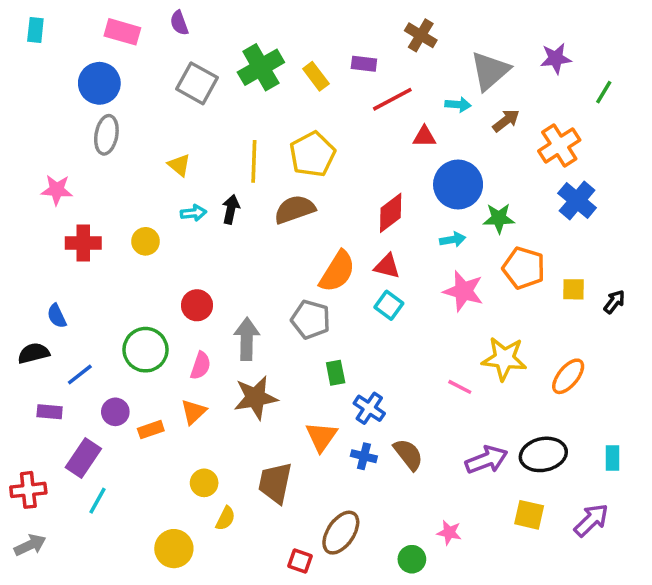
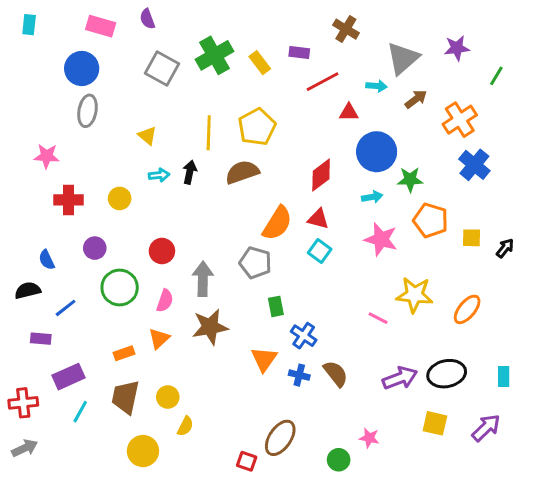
purple circle: (115, 412) -> (95, 248), moved
purple rectangle: (83, 458) -> (69, 377), turned 32
brown trapezoid: (275, 483) -> (125, 397), moved

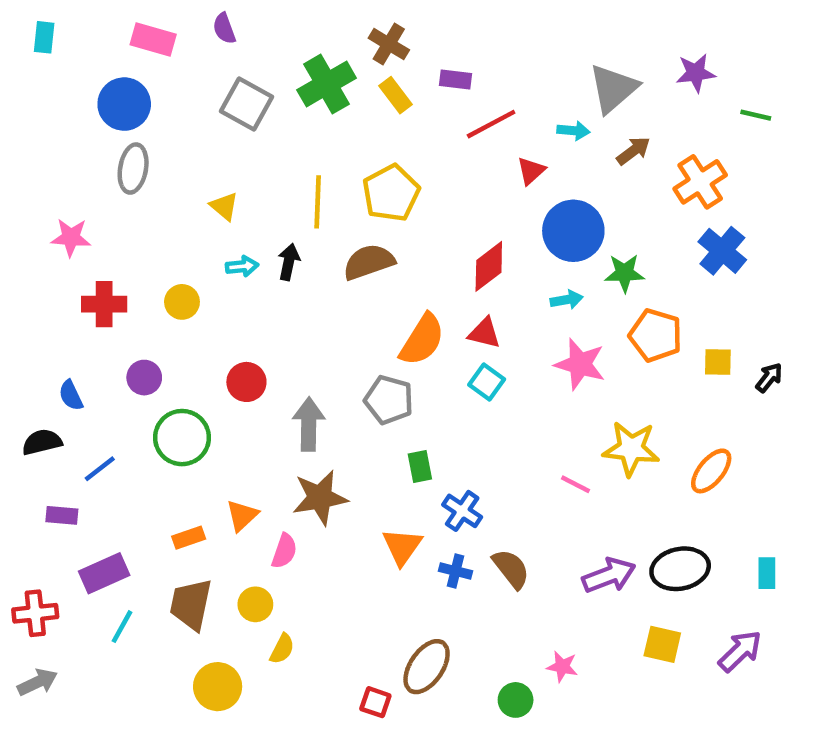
brown cross: (346, 29) -> (389, 44), moved
green line: (496, 76) -> (756, 115), turned 72
red triangle: (349, 112) -> (531, 171), turned -42
pink semicircle: (165, 301) -> (284, 551), moved

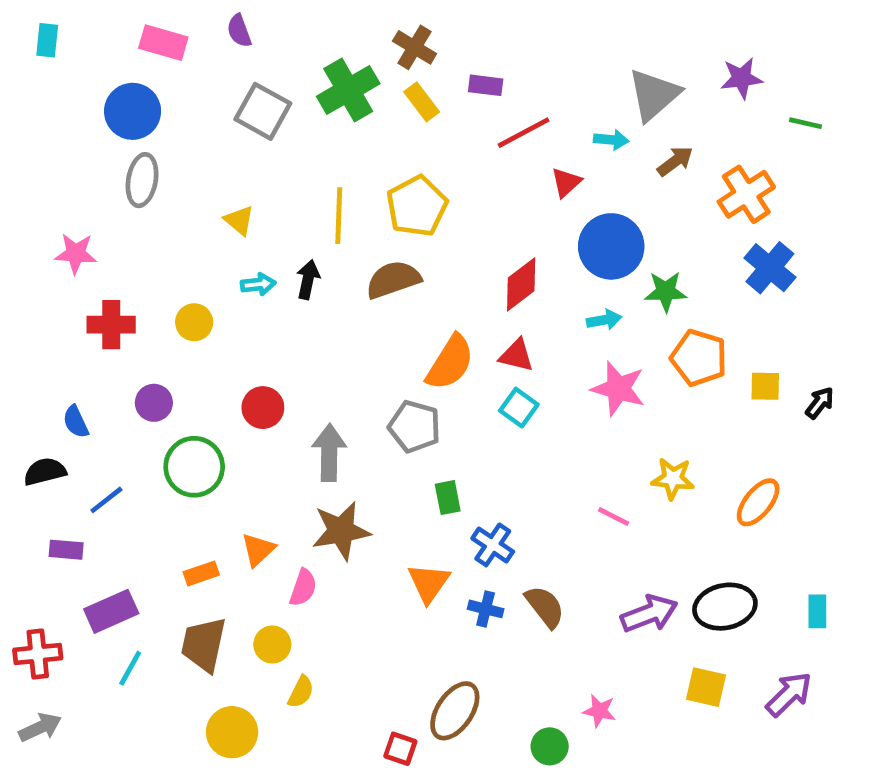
yellow star: (631, 449) -> (673, 479), size x0.7

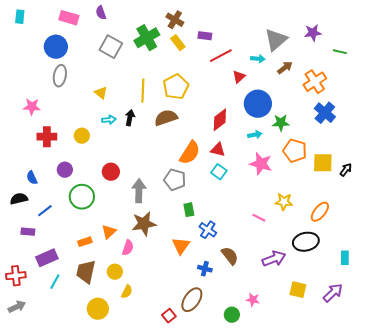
yellow square: (765, 386) -> (323, 163), size x1.5
black ellipse: (725, 607) -> (306, 242), moved
blue cross: (486, 609) -> (205, 269), moved
red square: (400, 749) -> (169, 316), turned 32

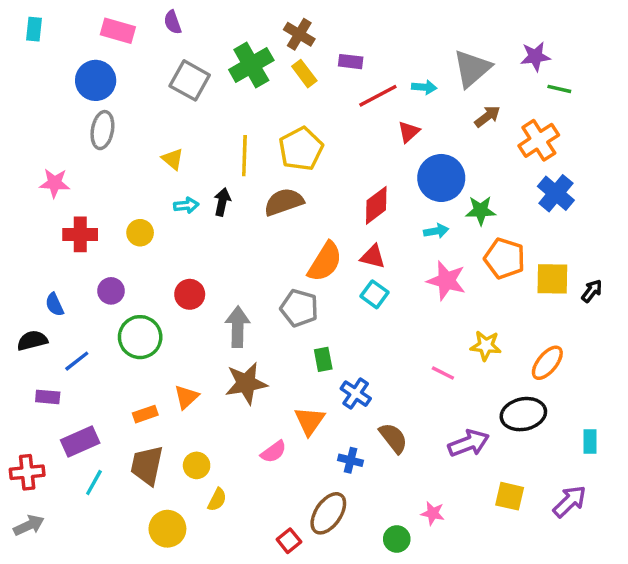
green line: (340, 52) -> (559, 89), moved
cyan arrow: (258, 59) -> (424, 87), moved
pink semicircle: (128, 248) -> (274, 452), moved, turned 35

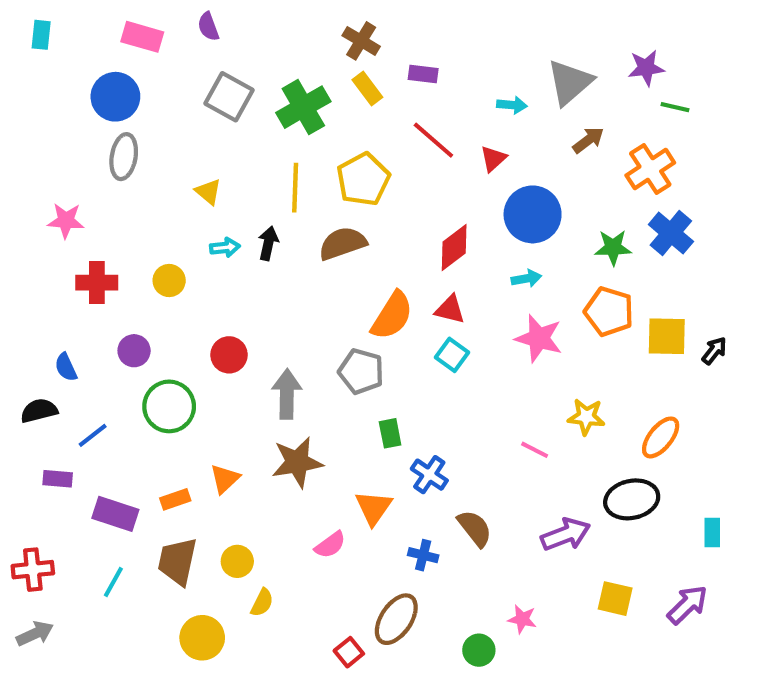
green cross: (251, 65) -> (303, 107), moved
red line: (378, 96) -> (433, 140), moved, turned 69
green star: (481, 210) -> (613, 247), moved
purple rectangle: (80, 441) -> (115, 514), moved, turned 42

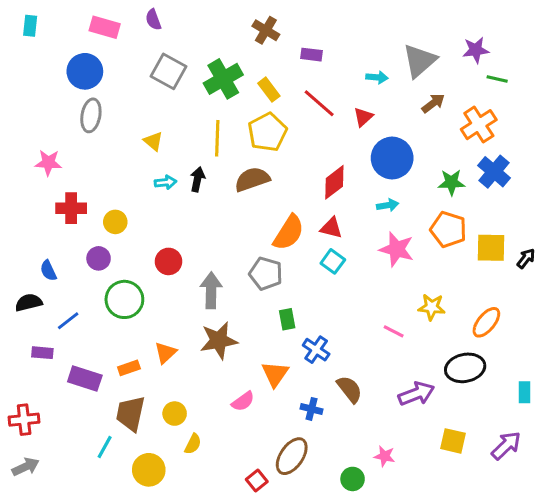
yellow rectangle: (367, 88) -> (269, 90), moved
yellow circle: (169, 281) -> (115, 222), moved
cyan line: (113, 582) -> (105, 447), moved

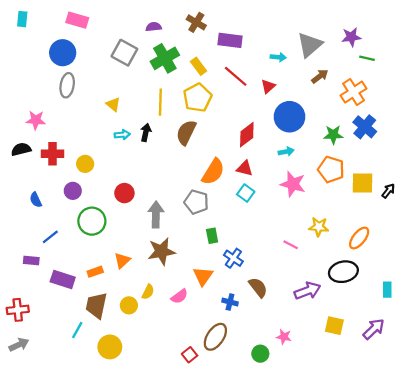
purple semicircle: (153, 20) -> (154, 27), moved, turned 104
purple rectangle: (311, 55) -> (230, 40), size x1.5
brown semicircle: (252, 179) -> (186, 132), turned -45
black semicircle: (29, 303) -> (21, 149), moved
yellow semicircle: (193, 444) -> (148, 292), moved

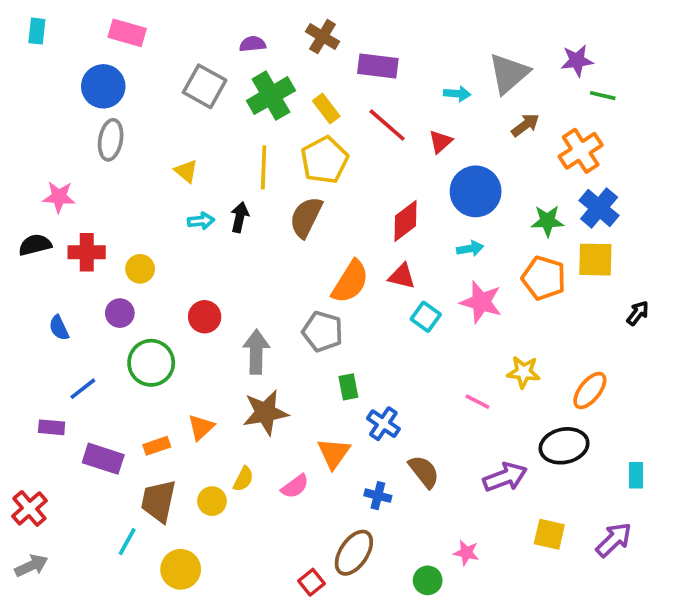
yellow square: (363, 183) -> (595, 260), moved
cyan square: (246, 193) -> (426, 317), moved
red cross: (18, 310) -> (29, 508), turned -35

